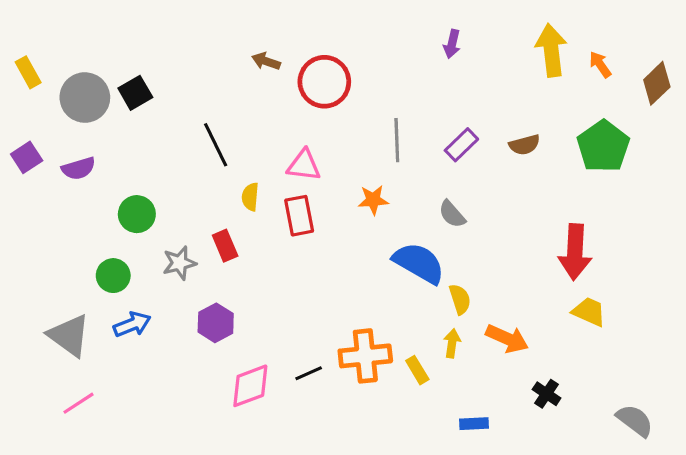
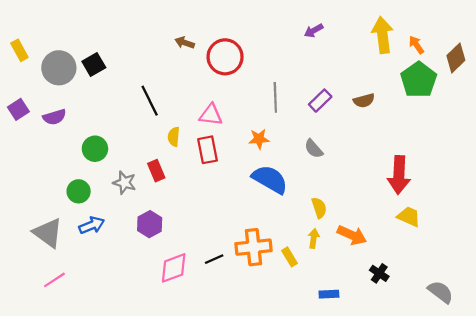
purple arrow: (452, 44) -> (314, 31), turned 48
green pentagon: (603, 146) -> (419, 80), moved
gray star: (179, 263) -> (124, 183), turned 30
blue semicircle: (419, 263) -> (270, 179), moved

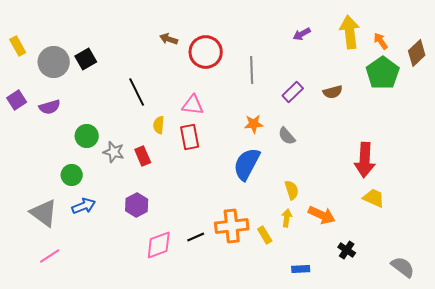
purple arrow: (314, 31) -> (302, 34), moved
gray line: (275, 97) -> (252, 70), moved
orange star: (259, 139) -> (254, 124), moved
blue semicircle: (270, 179) -> (247, 164), turned -92
gray star: (124, 183) -> (114, 152), moved

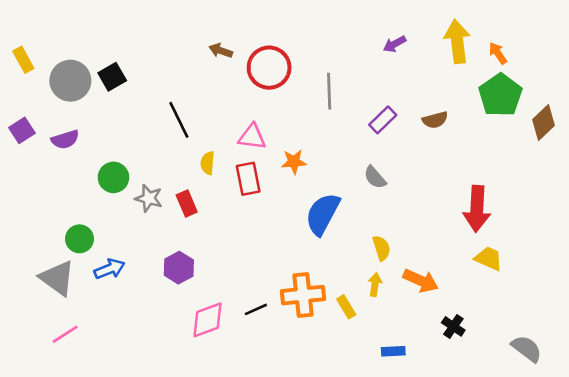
brown diamond: (417, 53) -> (544, 122), moved
orange star: (254, 124) -> (294, 162), moved
green circle: (72, 175) -> (79, 239), moved

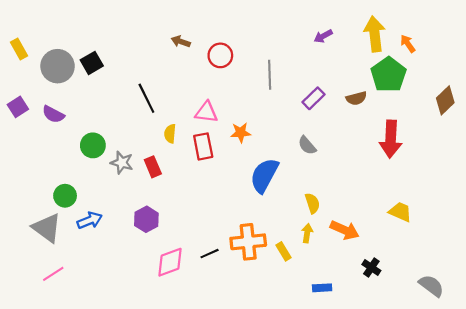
red circle: (269, 68) -> (220, 55), size x0.7
green pentagon: (500, 95) -> (388, 75), moved
purple semicircle: (65, 139) -> (53, 114), turned 45
red arrow: (477, 209) -> (391, 139), moved

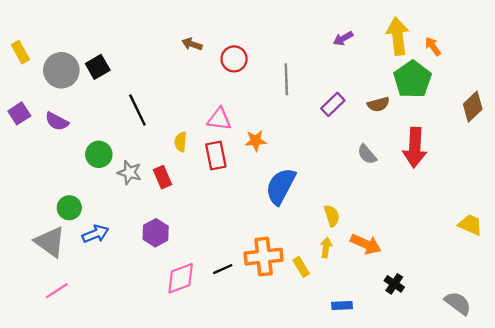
black line: (146, 98) -> (137, 110), moved
gray semicircle: (307, 145) -> (367, 154), moved
yellow trapezoid: (400, 212) -> (470, 225), moved

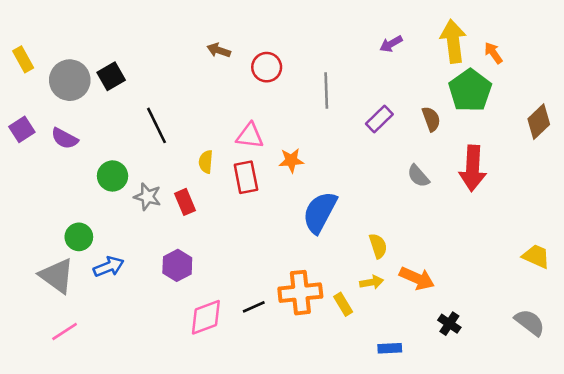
brown semicircle: (378, 104) -> (431, 119), turned -95
yellow arrow: (326, 248) -> (372, 282), turned 72
gray semicircle: (458, 303) -> (530, 322), moved

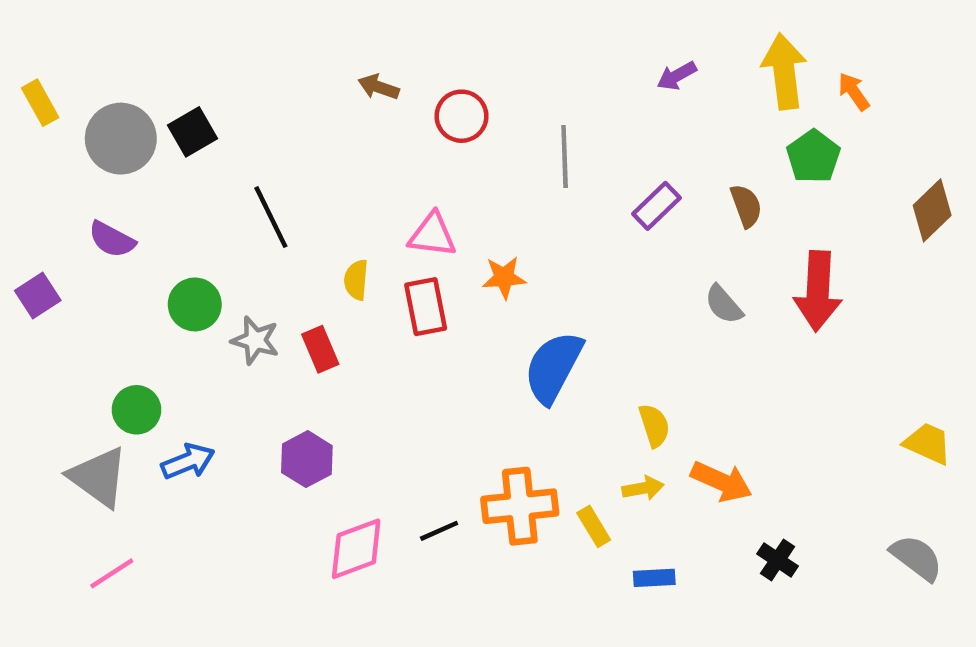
green pentagon: (470, 90) -> (813, 157), size x0.7
purple square: (22, 129) -> (38, 295), moved
blue rectangle: (390, 348) -> (654, 578), moved

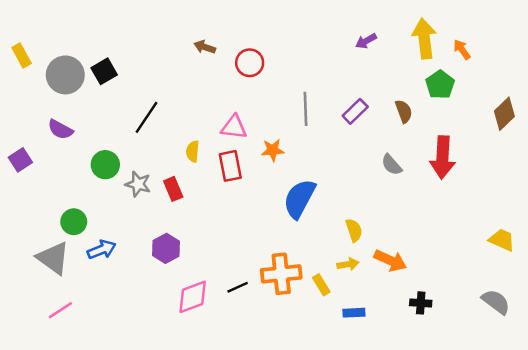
gray line: (565, 157) -> (305, 109), moved
black line: (271, 217) -> (147, 117), turned 60
black cross: (778, 560) -> (421, 303), turned -30

